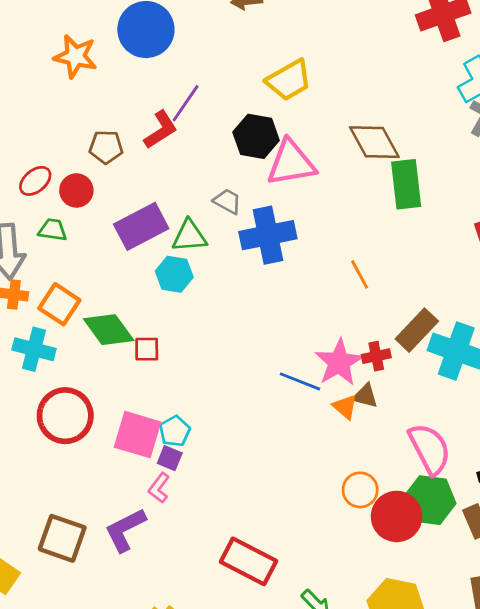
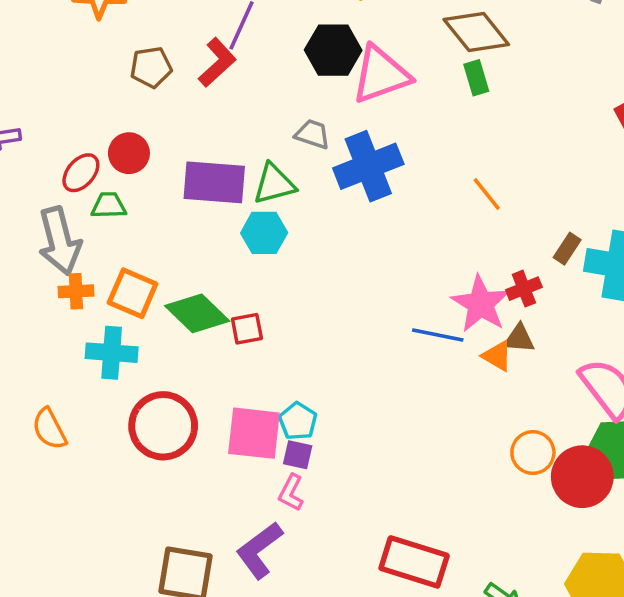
brown pentagon: (106, 147) -> (151, 67), moved
red ellipse: (35, 181) -> (81, 173), moved
green rectangle: (406, 184) -> (476, 78), moved, size x0.6
purple rectangle: (141, 226) -> (214, 182), turned 42
brown rectangle: (417, 330) -> (567, 249), size x0.6

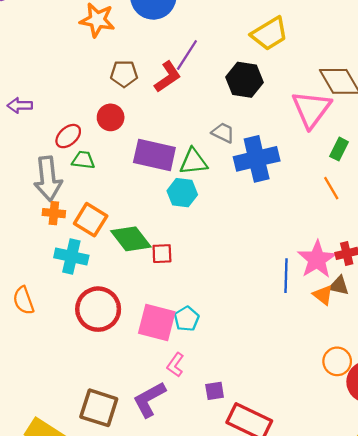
pink triangle: (381, 75) -> (311, 109), moved, turned -42
green rectangle: (476, 78) -> (339, 149), moved, turned 35
red circle: (129, 153) -> (111, 117), moved
blue line: (438, 335) -> (286, 276), turned 72
purple square: (298, 455) -> (215, 391), moved, turned -30

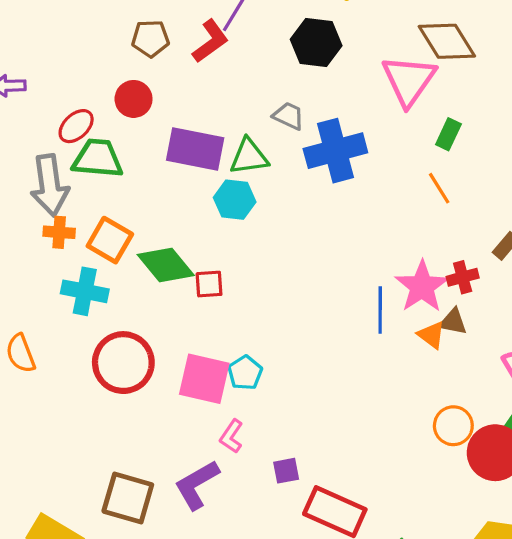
green trapezoid: (83, 160) -> (98, 158), size x1.6

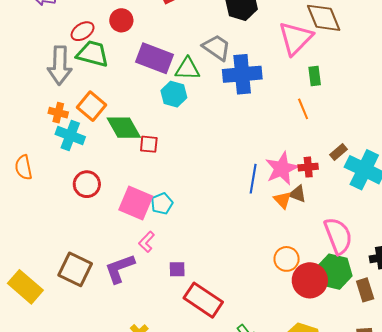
gray trapezoid: (289, 116) -> (217, 48), size x1.4
green rectangle: (448, 134) -> (315, 76), turned -42
orange cross: (59, 232) -> (58, 113), moved
red circle: (123, 363) -> (87, 184), size x0.7

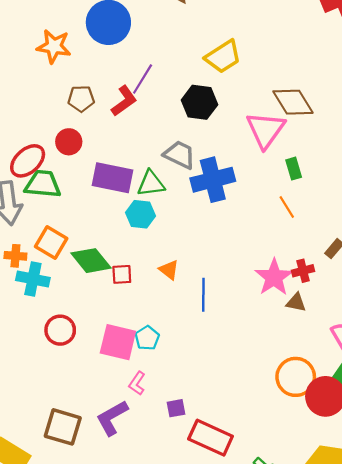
red ellipse: (83, 31) -> (28, 161), size x1.4
blue line: (253, 179) -> (203, 295), moved
orange triangle: (282, 200) -> (169, 270), moved
orange circle: (287, 259) -> (296, 377), size x1.4

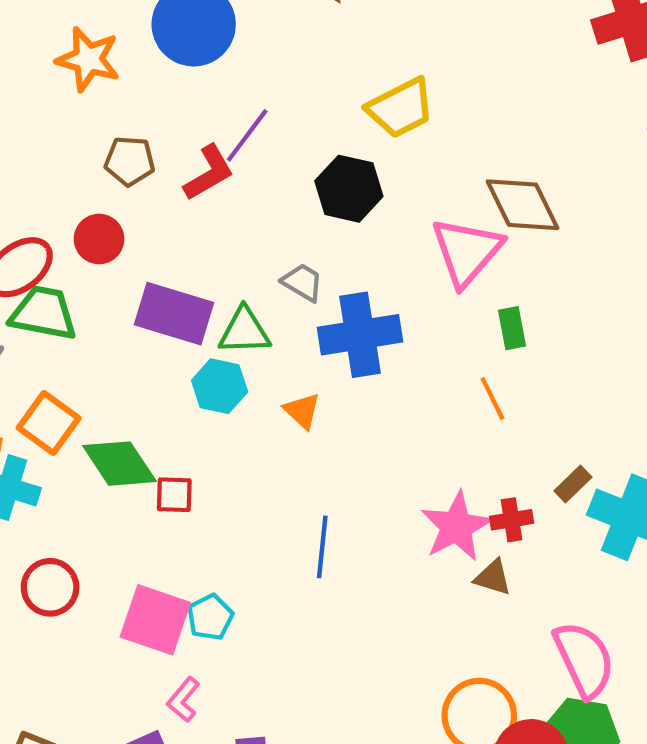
gray trapezoid: (179, 155) -> (302, 282), size x0.7
orange triangle: (169, 270) -> (302, 411), moved

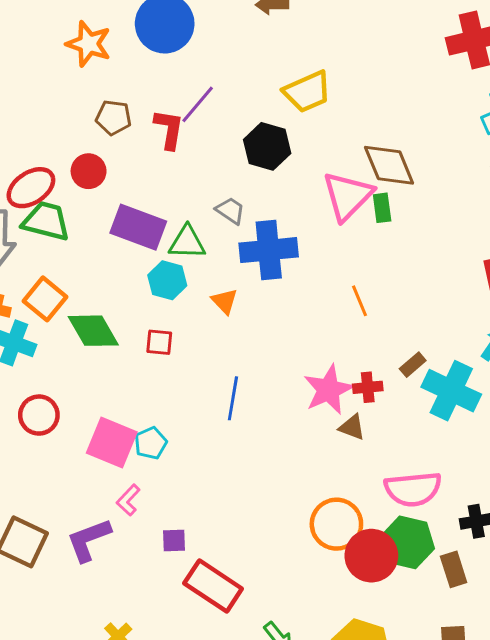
red L-shape: (209, 173) -> (169, 129), turned -54
green rectangle: (512, 328) -> (382, 208), moved
red square: (174, 495) -> (159, 342), moved
pink semicircle: (584, 660) -> (413, 489), turned 106

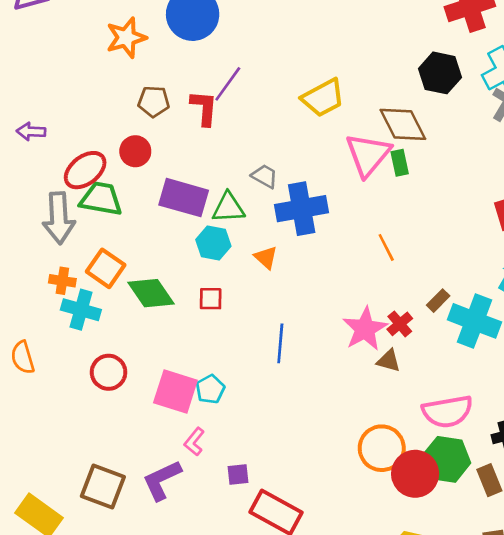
orange star: (89, 44) -> (126, 38), turned -30
yellow trapezoid: (307, 92) -> (323, 98), moved
black hexagon: (267, 146) -> (440, 73), moved
red cross: (368, 387) -> (400, 324), turned -30

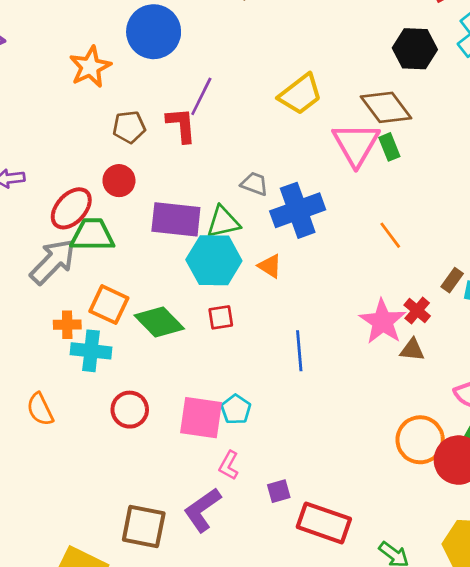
gray arrow: (59, 218) -> (53, 262), turned -123
cyan hexagon: (213, 243) -> (214, 260), size x1.5

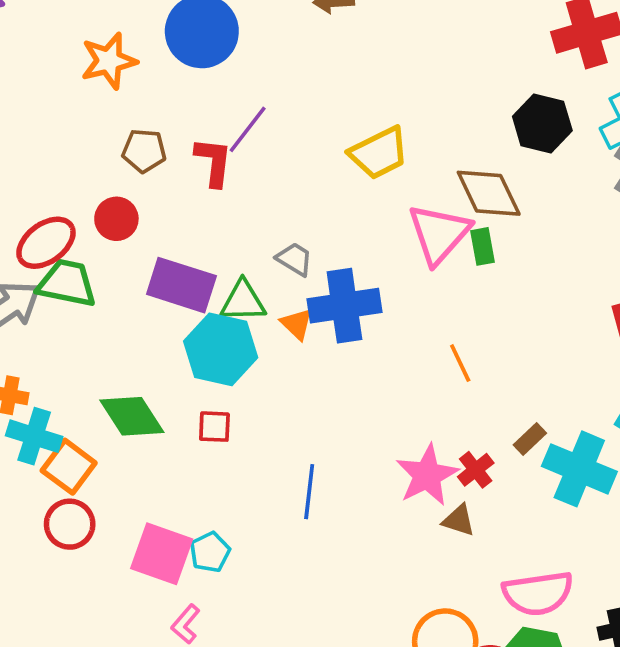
orange triangle: (270, 266) -> (297, 324), moved
orange square: (109, 305) -> (69, 467), moved

